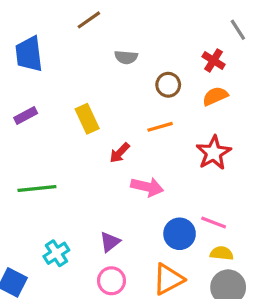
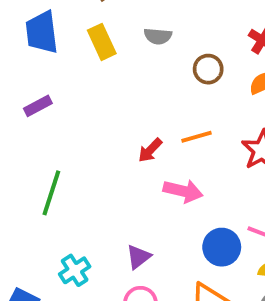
yellow rectangle: (87, 119) -> (102, 42), moved
orange line: (160, 127) -> (197, 137), moved
green line: (37, 188) -> (51, 193), turned -66

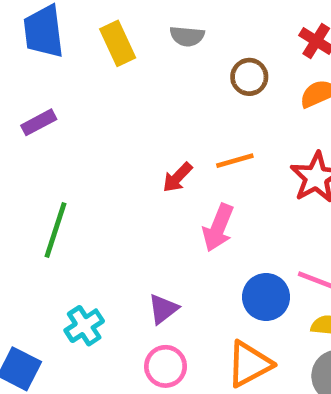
pink arrow: (183, 191) -> (218, 228), turned 99

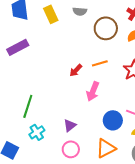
brown circle: (249, 77) -> (106, 28), size x1.5
purple rectangle: (39, 122) -> (18, 47), size x1.5
green line: (55, 230) -> (28, 106), moved

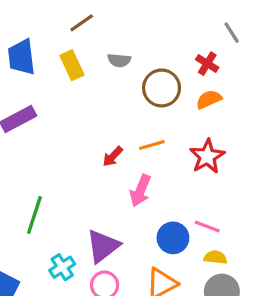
purple triangle: (70, 125) -> (103, 246), size x1.6
cyan cross: (37, 132) -> (62, 267), moved

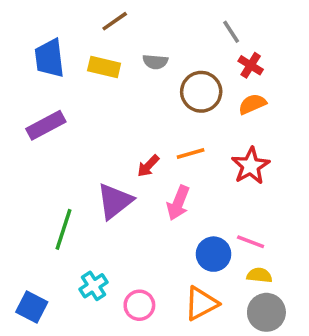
gray line: (232, 33) -> (231, 32), moved
yellow rectangle: (72, 65) -> (104, 67), turned -52
purple triangle: (103, 246) -> (115, 201), moved

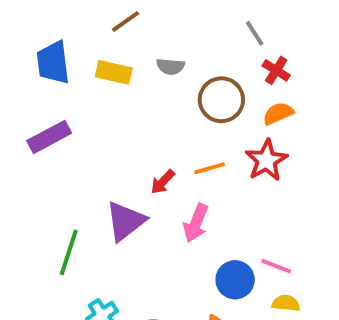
red star: (251, 166) -> (266, 160), moved

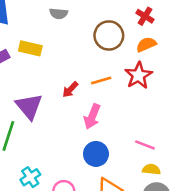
gray semicircle: (170, 66) -> (59, 14), moved
yellow rectangle: (114, 72) -> (30, 48), moved
purple triangle: (125, 221) -> (29, 106), moved, turned -32
blue circle: (235, 280) -> (96, 154), moved

